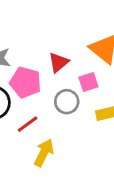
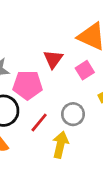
gray circle: (67, 102) -> (73, 114), moved

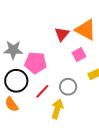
red triangle: (53, 59) -> (62, 34), moved

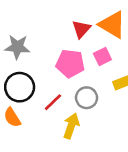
pink pentagon: (36, 63) -> (70, 63), moved

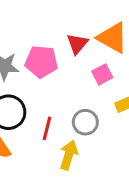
pink pentagon: (70, 63) -> (41, 62), moved
red line: (53, 102) -> (47, 128), turned -30

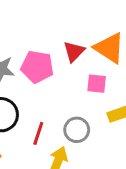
pink square: (102, 74) -> (97, 84), turned 30

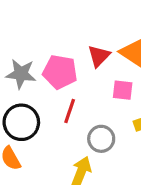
red line: (38, 133) -> (70, 111), moved

